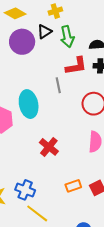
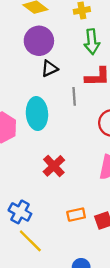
black triangle: (44, 32) -> (49, 69), moved

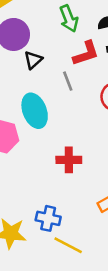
red cross: (54, 166) -> (69, 160), turned -30

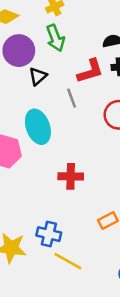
green arrow: (69, 19) -> (55, 38), moved

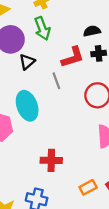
red cross: (71, 176) -> (51, 160), moved

